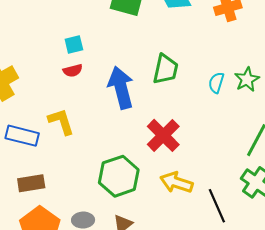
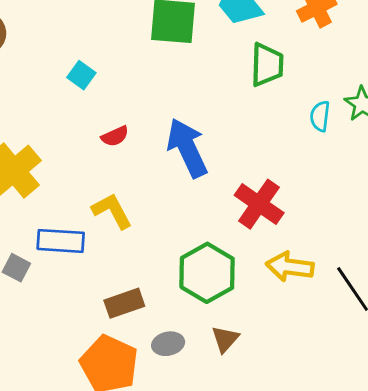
cyan square: (74, 45) -> (81, 75), moved, turned -30
green trapezoid: (166, 69) -> (267, 65), moved
brown rectangle: (31, 183) -> (124, 303), moved

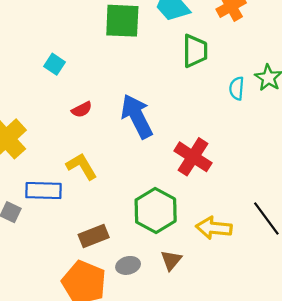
yellow arrow: (290, 267) -> (214, 228), moved

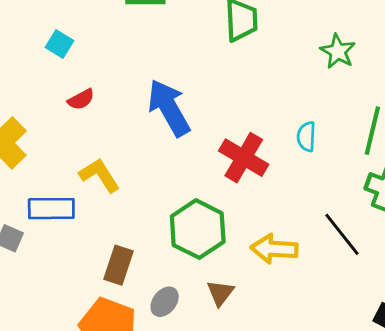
cyan semicircle: (237, 88) -> (306, 137), moved
red semicircle: (82, 110) -> (81, 99), moved
brown rectangle: (94, 236) -> (118, 265), turned -48
gray ellipse: (128, 265) -> (165, 302), turned -35

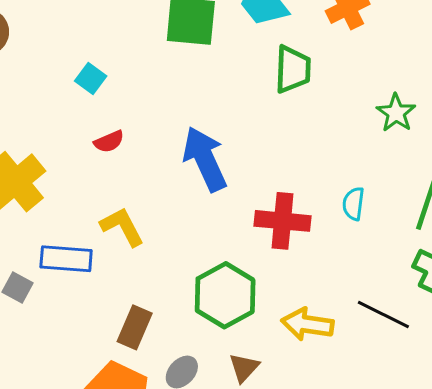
red cross: (244, 158) -> (282, 221), turned -30
black line: (342, 234) -> (383, 315), turned -30

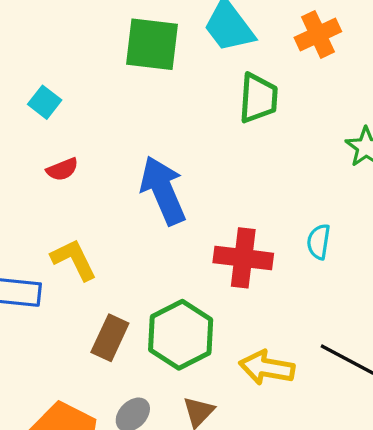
brown rectangle: (135, 327) -> (110, 338), moved

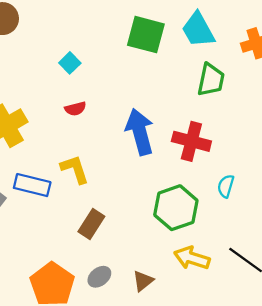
cyan semicircle: (319, 242) -> (226, 186), moved
red cross: (243, 258) -> (191, 141), moved
green hexagon: (181, 335) -> (176, 208), moved

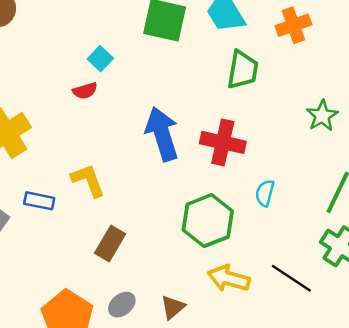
cyan square: (70, 63) -> (100, 59), moved
red semicircle: (75, 109) -> (85, 91), moved
blue rectangle: (32, 185) -> (39, 201), size x0.7

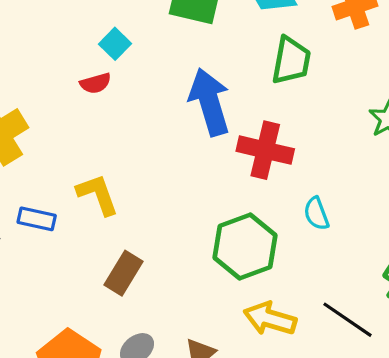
blue arrow: (162, 134) -> (209, 102), moved
cyan semicircle: (265, 193) -> (316, 214), turned -36

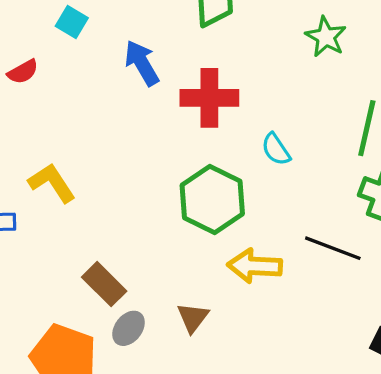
cyan square: (115, 44) -> (72, 22), moved
blue arrow: (209, 102) -> (142, 63), size x0.7
brown rectangle: (124, 273) -> (104, 284), moved, turned -63

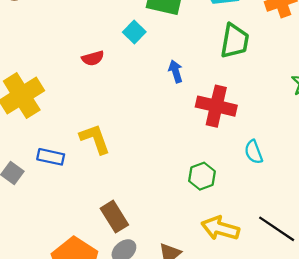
blue arrow: (142, 63) -> (176, 71), size x0.7
green hexagon: (212, 200) -> (202, 176), size x0.6

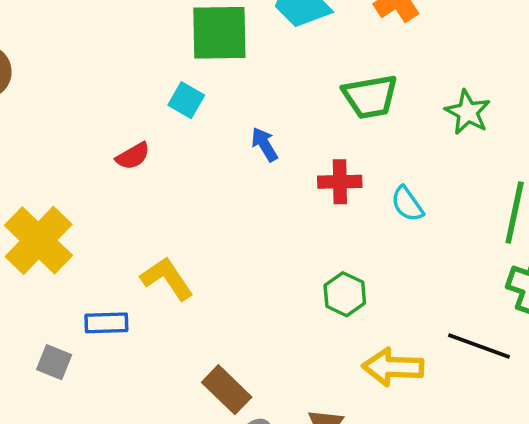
green trapezoid: (235, 41) -> (370, 97), moved, turned 84
red cross: (216, 106) -> (340, 182), size x0.7
cyan semicircle: (254, 152) -> (407, 204), moved

